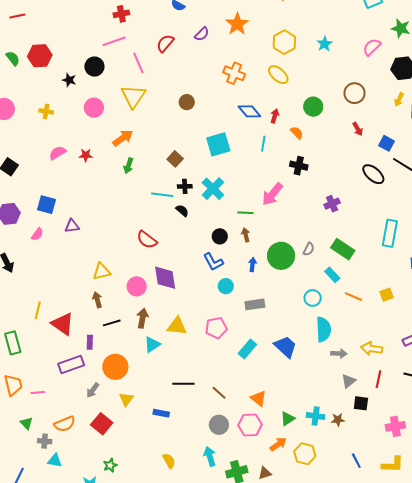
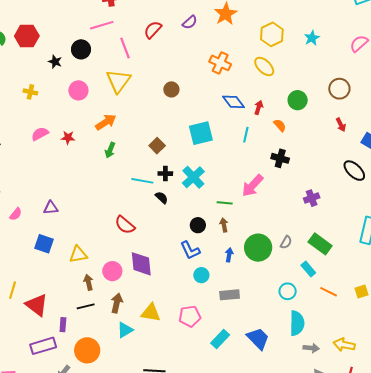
blue square: (47, 205) -> (44, 244), moved
brown arrow: (97, 300) -> (88, 282), moved

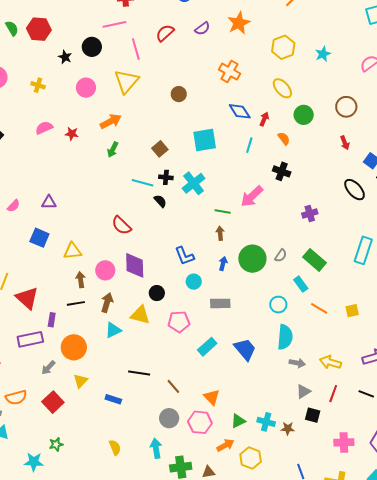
yellow ellipse: (264, 66) -> (282, 88), moved
black circle: (198, 225) -> (157, 293), moved

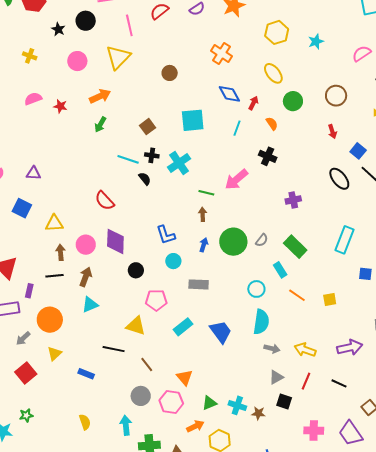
yellow triangle: (140, 315) -> (136, 326), moved

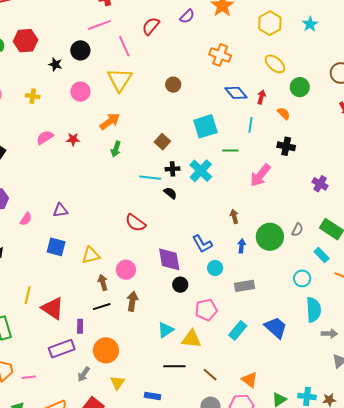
green line: (206, 193) -> (230, 150), moved
purple cross: (293, 200) -> (320, 184), turned -35
purple diamond: (115, 241) -> (169, 259), moved
cyan triangle: (90, 305) -> (166, 330), moved

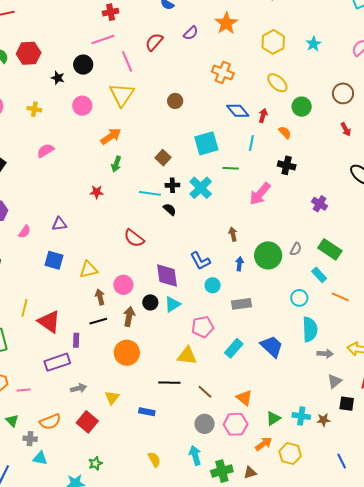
red star: (73, 139) -> (97, 192), moved
black circle: (180, 285) -> (150, 302), moved
cyan triangle: (166, 330) -> (172, 304), moved
orange circle: (106, 350) -> (127, 353), moved
gray arrow: (84, 374) -> (79, 388), turned -140

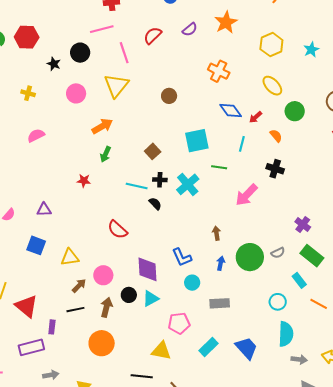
red arrow: (263, 116) -> (255, 117), turned -152
purple cross: (320, 204) -> (303, 224), moved
gray semicircle: (296, 249) -> (278, 253), turned 32
brown arrow: (100, 297) -> (79, 286), turned 56

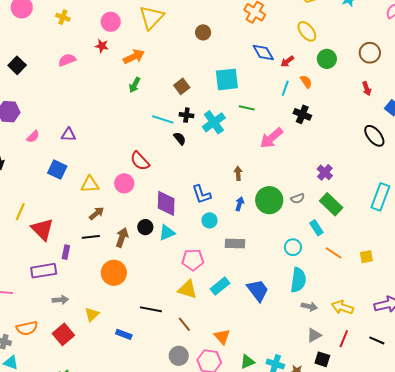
cyan line: (242, 144) -> (285, 88), moved
red star: (84, 181) -> (102, 46), moved
pink circle: (103, 275) -> (124, 183), moved
yellow triangle: (161, 351) -> (187, 289), moved

